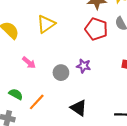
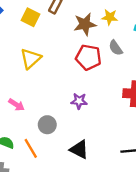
gray circle: (61, 73) -> (47, 125), moved
orange line: (37, 102) -> (31, 148), turned -66

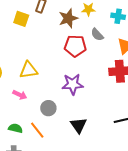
yellow triangle: (31, 59) -> (29, 70), moved, turned 42
purple star: (79, 101) -> (73, 84), size x1.5
black triangle: (79, 149) -> (79, 125), turned 36

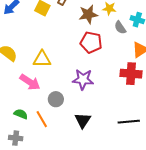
gray semicircle: (97, 35) -> (120, 28), moved
pink arrow: (20, 95) -> (30, 82), size x1.5

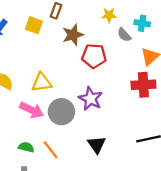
brown star: (88, 14) -> (73, 35), moved
purple star: (83, 79) -> (91, 99), turned 30
gray circle: (56, 99) -> (61, 112), moved, size x1.5

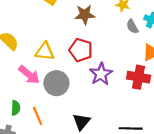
red pentagon: (94, 56) -> (81, 50), moved
purple star: (91, 99) -> (101, 74), moved
green semicircle: (26, 147) -> (16, 108), turned 64

